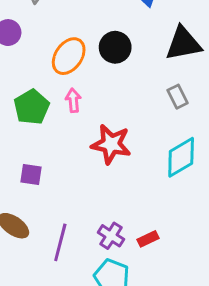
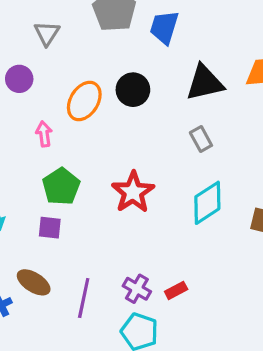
pink arrow: (73, 100) -> (44, 134), moved
green pentagon: (32, 107) -> (61, 186), moved
red star: (111, 144) -> (133, 192), turned 30

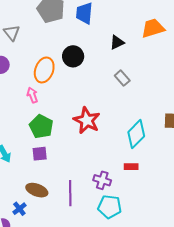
black triangle: (205, 83) -> (117, 42), size x0.6
pink arrow: (44, 134) -> (32, 95), moved
cyan diamond: (207, 203) -> (136, 134), moved
red rectangle: (176, 290) -> (131, 167), moved, turned 40

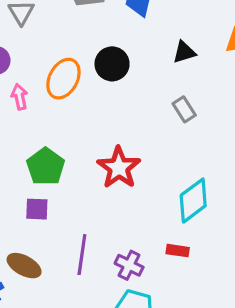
pink arrow: (32, 95) -> (19, 97), moved
purple line: (70, 193) -> (82, 255), moved

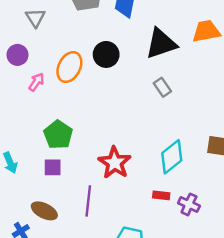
black triangle: (184, 52) -> (161, 44), size x1.8
pink arrow: (19, 97) -> (36, 82), turned 48
red star: (119, 168) -> (115, 163), moved
purple cross: (129, 265) -> (189, 204), moved

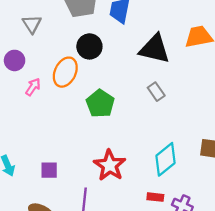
black triangle: (161, 44) -> (155, 49), turned 32
black circle: (106, 54) -> (89, 46), moved
green pentagon: (58, 135) -> (100, 104), moved

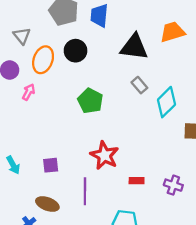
orange ellipse: (65, 72) -> (43, 60), moved
cyan diamond: (166, 159) -> (166, 102), moved
red rectangle: (155, 197) -> (137, 181), moved

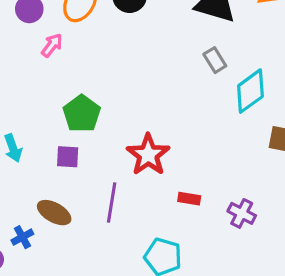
green pentagon: (90, 101) -> (82, 114), moved

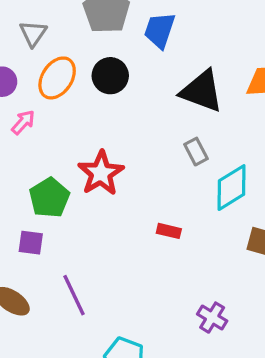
red star: (148, 155) -> (101, 173), moved
red rectangle: (189, 199) -> (169, 231), moved
purple line: (112, 203) -> (74, 295), turned -39

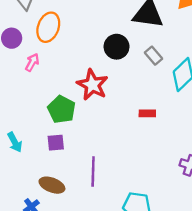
black circle: (110, 76) -> (117, 47), moved
purple line: (74, 295) -> (93, 171), turned 40

